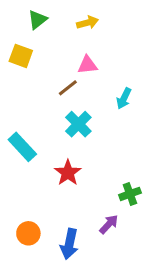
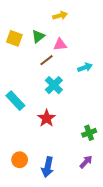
green triangle: (37, 20) -> (38, 36), moved
cyan arrow: (124, 98) -> (85, 67), turned -136
purple arrow: (109, 224) -> (86, 162), moved

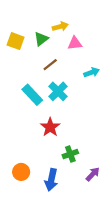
yellow arrow: (60, 16) -> (60, 27), moved
pink triangle: (60, 45) -> (75, 43), moved
cyan rectangle: (15, 101) -> (32, 95), moved
green cross: (89, 133) -> (70, 154), moved

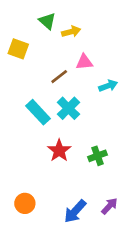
green triangle: (41, 39) -> (47, 21), moved, turned -40
pink triangle: (75, 43) -> (84, 62), moved
green cross: (70, 154) -> (98, 156), moved
blue arrow: (51, 180) -> (75, 211), moved, turned 30

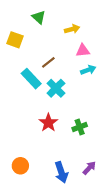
yellow arrow: (71, 32) -> (72, 29), moved
pink triangle: (84, 62) -> (83, 51), moved
cyan rectangle: (38, 112) -> (31, 79), moved
blue arrow: (75, 211) -> (61, 172), turned -60

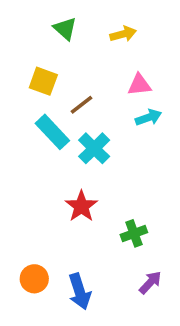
yellow arrow: (72, 29) -> (123, 34), moved
yellow square: (15, 40) -> (43, 81), moved
green cross: (80, 127) -> (134, 233), moved
blue arrow: (61, 172) -> (80, 291), moved

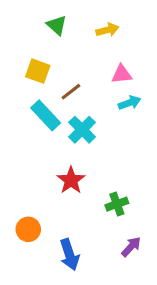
orange circle: (34, 279) -> (28, 229), moved

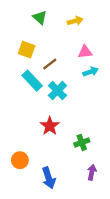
purple arrow: (131, 247) -> (92, 172), turned -32

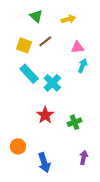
brown line: (50, 64) -> (45, 41), moved
cyan arrow: (91, 72) -> (83, 66), turned -48
green cross: (82, 142) -> (74, 122), moved

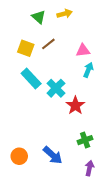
yellow arrow: (68, 19) -> (65, 14), moved
red star: (45, 115) -> (75, 105), moved
green cross: (74, 122) -> (85, 140), moved
blue arrow: (44, 163) -> (53, 155), moved, turned -30

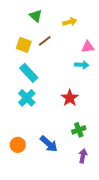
yellow arrow: (65, 14) -> (70, 22), moved
pink triangle: (83, 50) -> (88, 47), moved
cyan arrow: (88, 70) -> (82, 65), turned 72
cyan cross: (56, 88) -> (27, 98), moved

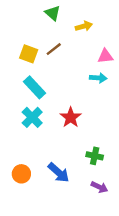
green triangle: (36, 16) -> (53, 13), moved
red star: (70, 98) -> (71, 117), moved
green cross: (79, 130) -> (95, 156), turned 32
purple arrow: (83, 156) -> (99, 187), turned 104

